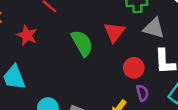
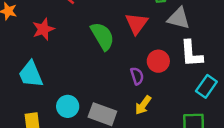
red star: (27, 35) -> (43, 29), turned 30
purple semicircle: (142, 93) -> (137, 76), moved

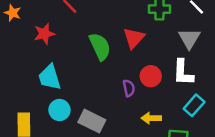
gray triangle: (179, 18) -> (189, 38), moved, turned 40
cyan trapezoid: (31, 74) -> (50, 77), moved
yellow arrow: (143, 105) -> (151, 118), moved, turned 48

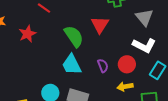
white L-shape: (183, 72) -> (144, 46), turned -55
red circle: (151, 76) -> (127, 64), moved
cyan trapezoid: (50, 77) -> (72, 65), moved

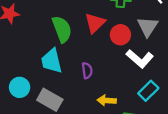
red circle: (127, 64) -> (120, 35), moved

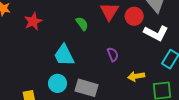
green semicircle: (62, 29) -> (82, 24), size x0.6
cyan trapezoid: (52, 61) -> (64, 55), moved

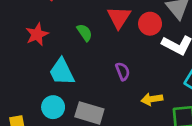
red star: (33, 21) -> (37, 34), moved

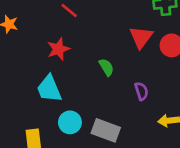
green semicircle: (85, 33) -> (106, 67), moved
cyan trapezoid: (62, 72) -> (49, 89), moved

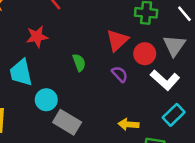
purple semicircle: (141, 91) -> (120, 74), moved, turned -36
cyan circle: (70, 122) -> (46, 100), moved

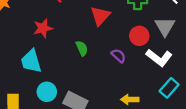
red triangle: (117, 40) -> (100, 16), moved
cyan circle: (46, 100) -> (47, 92), moved

